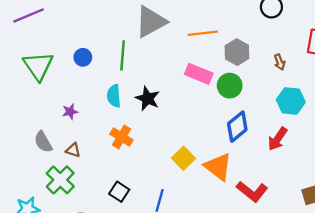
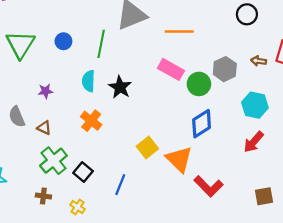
gray hexagon: (237, 52) -> (225, 69), moved
brown arrow: (280, 62) -> (259, 61), moved, turned 112
red arrow: (278, 139) -> (254, 142), moved
green cross: (60, 180) -> (53, 161), moved

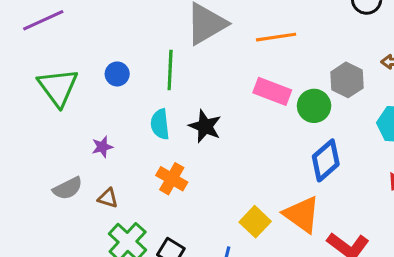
gray semicircle: (17, 117) -> (68, 188), turned -85
yellow square: (147, 148) -> (255, 222), moved

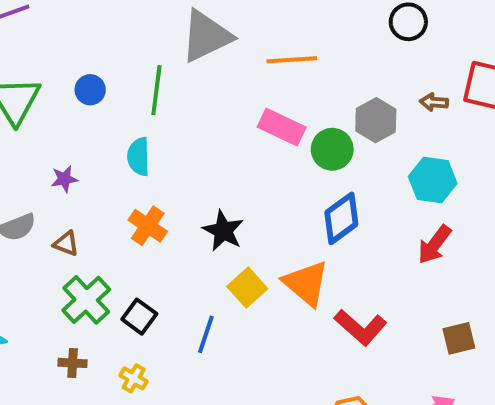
black star: (205, 126) -> (223, 231), moved

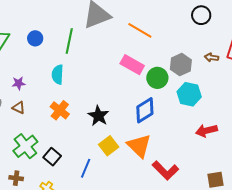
orange line: (292, 60) -> (140, 30), turned 30
cyan hexagon: (433, 180) -> (189, 94), moved
blue diamond: (341, 218) -> (145, 110), moved
brown triangle: (66, 243) -> (19, 108), moved
red arrow: (434, 245) -> (206, 131), turned 35

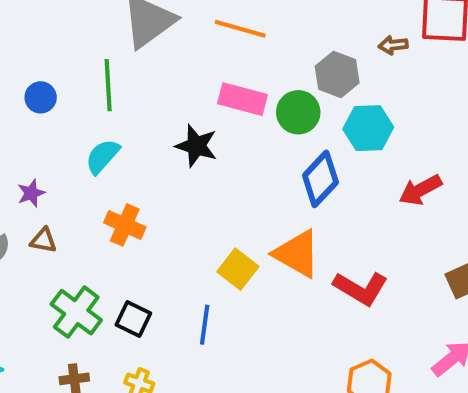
cyan semicircle: (58, 75) -> (102, 156), turned 54
blue diamond: (145, 110) -> (320, 179), moved
black star: (98, 116) -> (196, 146), moved

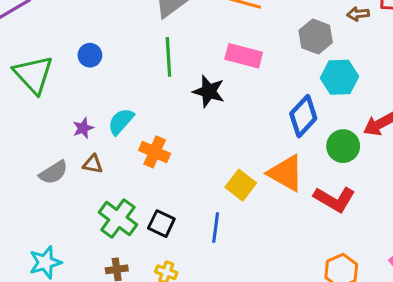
green line: (108, 85) -> (168, 57), moved
green circle: (298, 112) -> (343, 146), moved
cyan semicircle: (102, 156) -> (121, 121), moved

